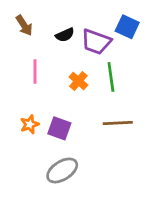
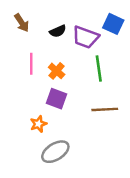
orange cross: (78, 81) -> (57, 71), moved
orange star: (30, 124) -> (38, 124), moved
purple square: (59, 128) -> (57, 99), moved

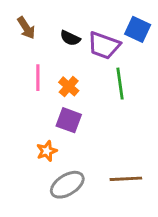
black semicircle: (58, 31) -> (70, 38), turned 49
brown line: (105, 109) -> (126, 179), moved

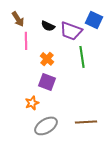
pink line: (38, 78) -> (26, 41), moved

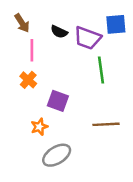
blue square: (94, 20) -> (116, 24), turned -30
orange cross: (47, 59) -> (28, 80), moved
brown line: (86, 122) -> (106, 124), moved

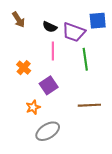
pink line: (32, 50) -> (53, 51), moved
purple square: (58, 101) -> (49, 85), turned 36

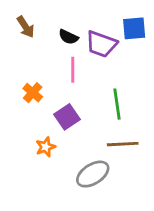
green line: (85, 59) -> (117, 104), moved
gray ellipse: (48, 131) -> (93, 174), moved

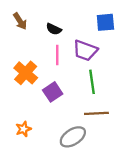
purple trapezoid: (101, 44) -> (85, 50), moved
orange cross: (33, 93) -> (26, 73), size x1.5
orange star: (46, 147) -> (23, 129), moved

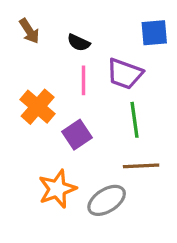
orange star: (23, 129) -> (57, 189), moved, size x1.6

